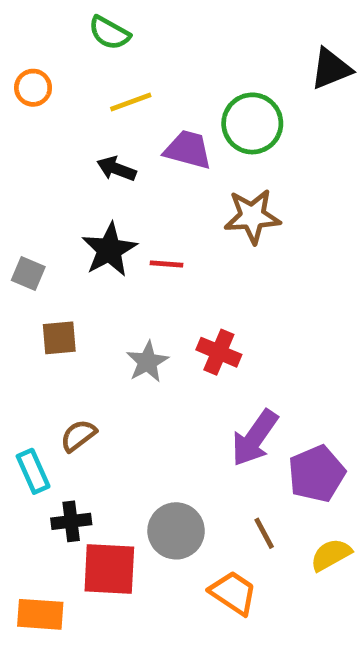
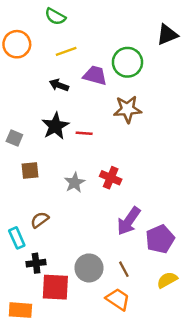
orange circle: (33, 88) -> (17, 44), size x1.5
brown line: (264, 533) -> (124, 269), moved

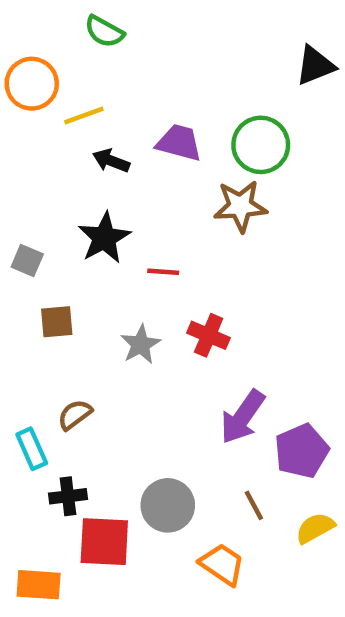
yellow line: (66, 51) -> (84, 115), moved
green circle: (127, 62) -> (261, 145), moved
red line: (84, 133) -> (163, 272), moved
brown line: (124, 269) -> (254, 505), moved

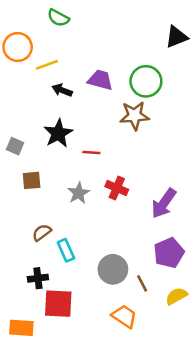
purple arrow: (243, 417) -> (164, 203), moved
cyan rectangle: (32, 449) -> (66, 250), moved
gray circle: (168, 505) -> (113, 269), moved

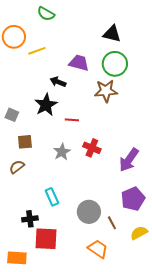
black triangle: (176, 37) -> (112, 34), moved, turned 36
black arrow: (62, 90) -> (58, 82), moved
brown semicircle: (42, 232) -> (17, 167), moved

